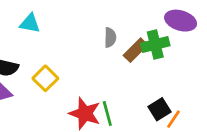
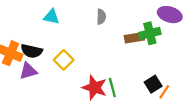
gray semicircle: (110, 37) -> (101, 17), moved
brown rectangle: (135, 50) -> (134, 38), turned 36

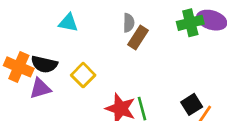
green cross: (150, 33) -> (190, 23), moved
brown rectangle: (134, 38) -> (138, 38), moved, turned -48

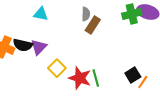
yellow square: (83, 75) -> (57, 68), moved
purple triangle: (40, 88) -> (39, 47), moved, turned -30

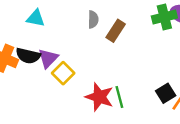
cyan triangle: (41, 14) -> (36, 18), moved
gray semicircle: (86, 14) -> (93, 19), moved
yellow square: (57, 68) -> (63, 73), moved

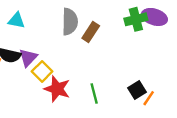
gray semicircle: (93, 19) -> (70, 22), size x1.6
red star: (99, 97) -> (57, 89), moved

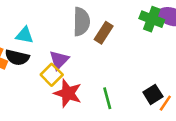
green cross: (136, 19) -> (152, 19), turned 35
cyan triangle: (17, 20) -> (25, 35), moved
purple triangle: (28, 58) -> (59, 60), moved

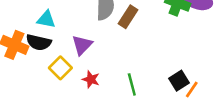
yellow square: (52, 75) -> (60, 68), moved
red star: (68, 93) -> (91, 79), size x0.6

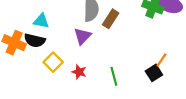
purple triangle: (82, 45) -> (82, 36), moved
orange line: (192, 90) -> (162, 60), moved

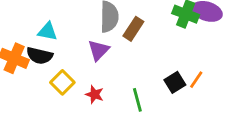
black square: (154, 73) -> (175, 82), moved

